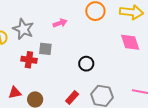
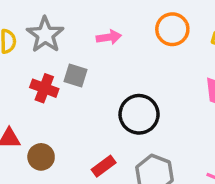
black circle: (86, 64) -> (139, 114), size x1.5

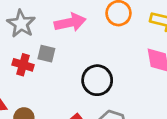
pink arrow: (109, 37) -> (70, 22), size x1.6

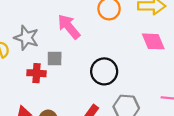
pink arrow: (70, 22) -> (69, 27), turned -104

